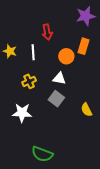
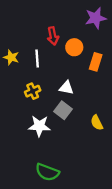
orange rectangle: (83, 46) -> (96, 62), moved
orange circle: (66, 56) -> (74, 47), moved
white star: (22, 113) -> (39, 126), moved

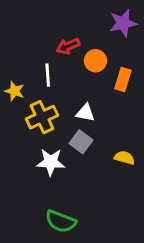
red arrow: (53, 36) -> (68, 46), turned 78
yellow star: (11, 57) -> (14, 91), moved
yellow cross: (33, 91) -> (42, 117), size x1.5
yellow semicircle: (97, 123) -> (124, 158), turned 133

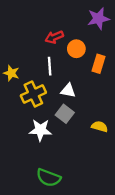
white line: (48, 75) -> (50, 66), moved

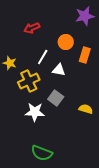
red arrow: (54, 37) -> (32, 28), moved
white line: (50, 66) -> (43, 57), turned 35
white triangle: (68, 91) -> (59, 70), moved

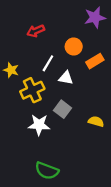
orange rectangle: (85, 55) -> (95, 61), turned 42

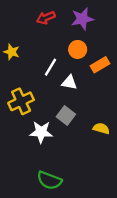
purple star: (95, 17) -> (82, 19), moved
red arrow: (36, 31) -> (46, 18), moved
yellow star: (11, 70) -> (12, 52), moved
yellow cross: (32, 90) -> (21, 101), moved

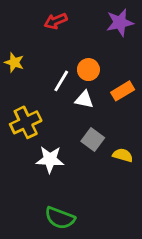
purple star: (82, 19) -> (120, 22), moved
orange circle: (78, 49) -> (88, 70), moved
orange rectangle: (100, 65) -> (123, 91), moved
gray square: (66, 116) -> (93, 139), moved

